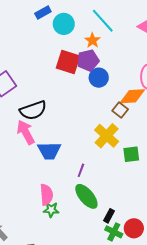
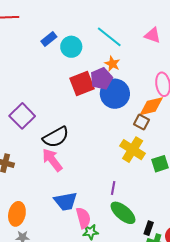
orange star: (92, 40) -> (112, 64), moved
red square: (68, 62) -> (82, 84), turned -30
blue circle: (99, 78) -> (115, 94), size x1.5
blue trapezoid: (49, 151) -> (66, 201), moved

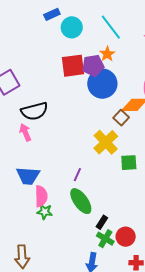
pink arrow: (52, 160) -> (25, 132), size x0.7

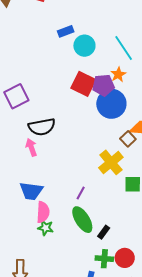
red square: (73, 66) -> (83, 84), turned 30
black rectangle: (102, 222) -> (104, 232), moved
green cross: (105, 239) -> (104, 259), turned -30

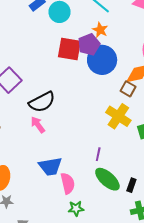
green star: (46, 228) -> (76, 208), moved

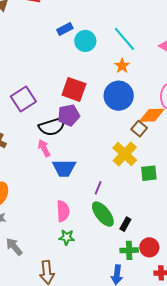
purple pentagon: (89, 44) -> (69, 115), moved
red square: (69, 49) -> (74, 89), moved
blue trapezoid: (50, 166) -> (64, 168), moved

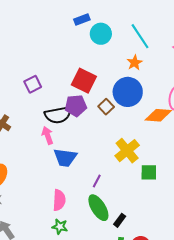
purple square: (23, 99) -> (33, 84), size x0.7
brown square: (139, 129) -> (106, 107), moved

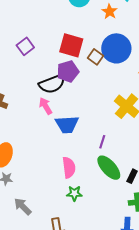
orange star: (135, 63) -> (110, 12), moved
purple square: (33, 84) -> (25, 46), moved
brown square: (106, 107) -> (96, 57), moved

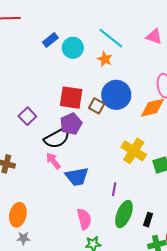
purple square: (25, 46) -> (27, 116), moved
green ellipse: (109, 168) -> (124, 214), turned 72

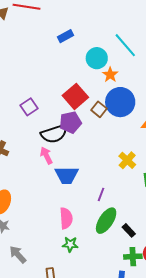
cyan circle: (73, 48) -> (97, 58), moved
orange star: (105, 59) -> (110, 75), moved
red square: (71, 98) -> (75, 96), turned 30
yellow cross: (134, 151) -> (127, 160), size x0.7
black rectangle: (148, 220) -> (129, 230), turned -72

